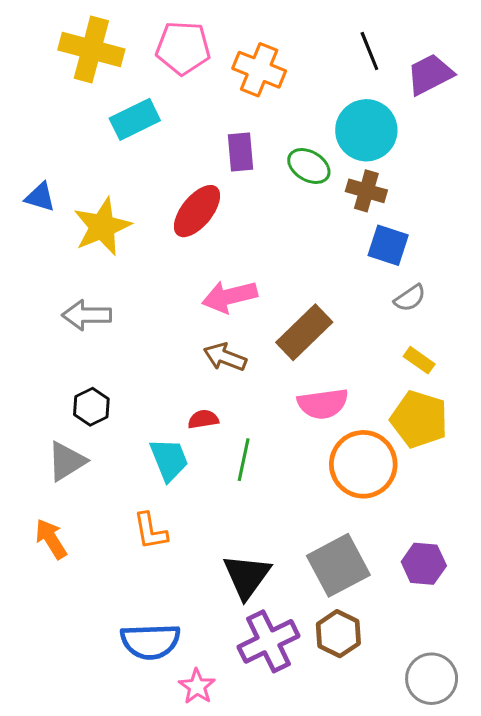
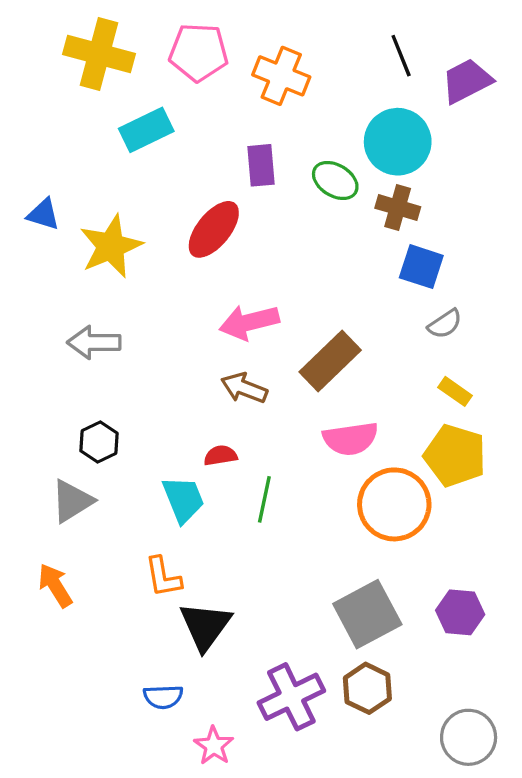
black triangle: (247, 576) -> (205, 626), moved
blue semicircle: (150, 641) -> (163, 697), size x0.6

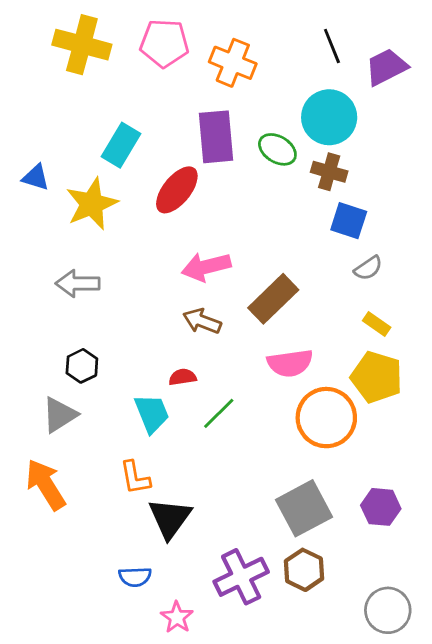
cyan rectangle: (146, 130) -> (121, 145), moved, turned -33
purple rectangle: (261, 165) -> (216, 137), size x1.5
green line: (264, 499) -> (219, 413), turned 33
orange arrow: (55, 585) -> (46, 485), size x1.4

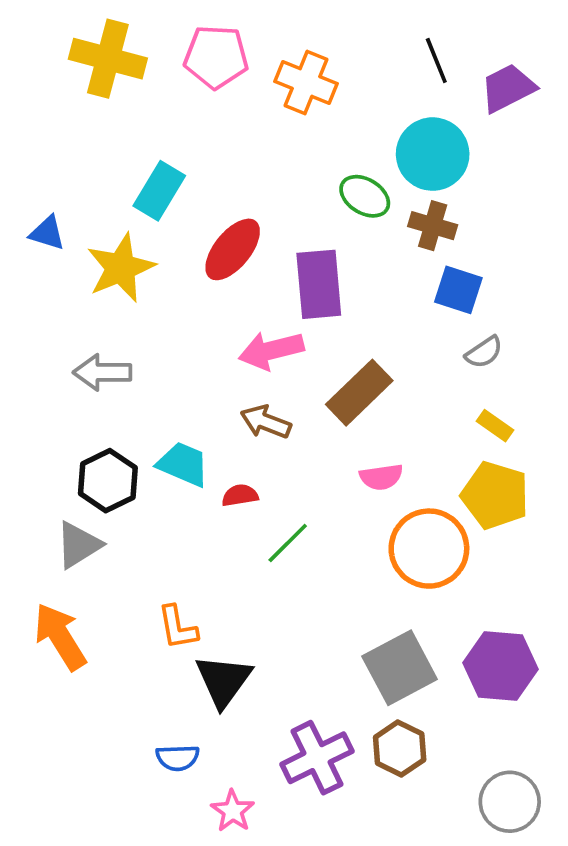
purple rectangle: (216, 137) -> (319, 284), moved
pink semicircle: (290, 363) -> (381, 477), size x0.7
black hexagon: (82, 366) -> (108, 481), size x1.4
cyan trapezoid: (152, 413) -> (183, 464), moved, turned -45
purple hexagon: (381, 507) -> (501, 666), size x1.4

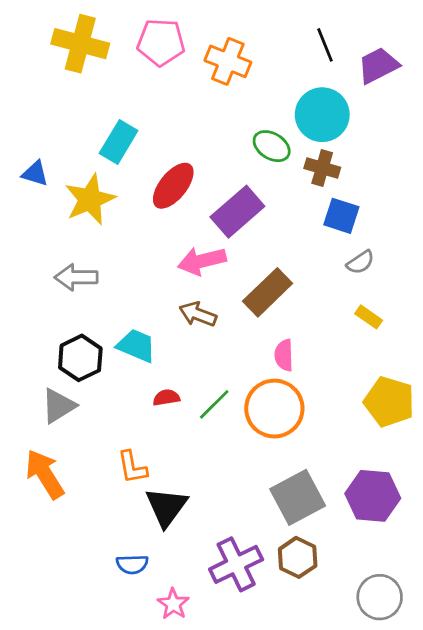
purple rectangle: (319, 284) -> (237, 212), turned 54
pink semicircle: (381, 477) -> (284, 355), turned 96
red semicircle: (240, 495) -> (166, 398), moved
yellow pentagon: (495, 495) -> (389, 402), moved
orange circle: (429, 549) -> (274, 409), moved

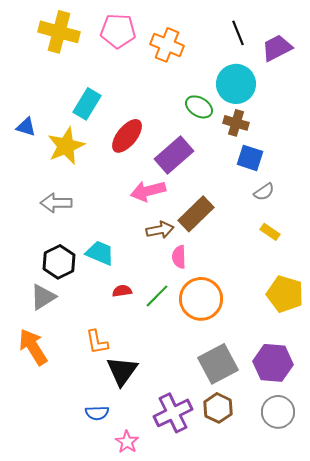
brown arrow: (198, 314) -> (160, 230), moved, turned 148
pink semicircle: (284, 355) -> (179, 257), moved
gray circle: (380, 597) -> (278, 412), moved

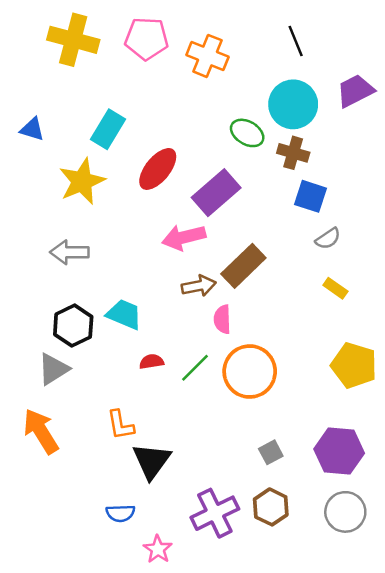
purple trapezoid: (277, 48) -> (355, 91), moved
blue triangle: (26, 127) -> (32, 129), moved
gray square: (218, 364) -> (271, 452), size x0.5

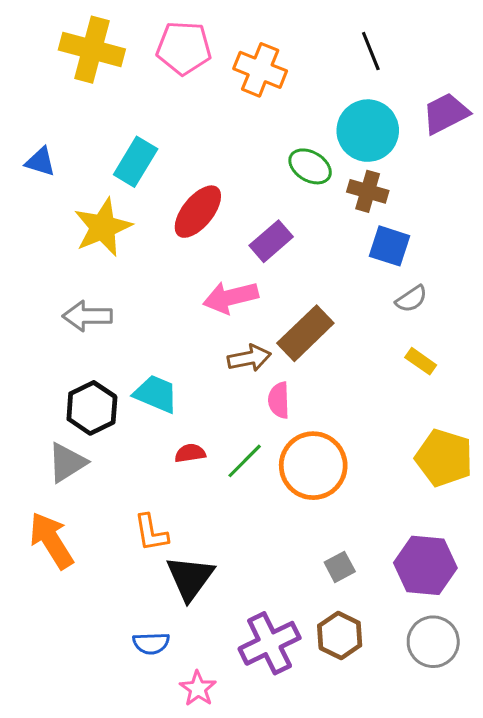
purple rectangle: (216, 193) -> (271, 241), size x0.7

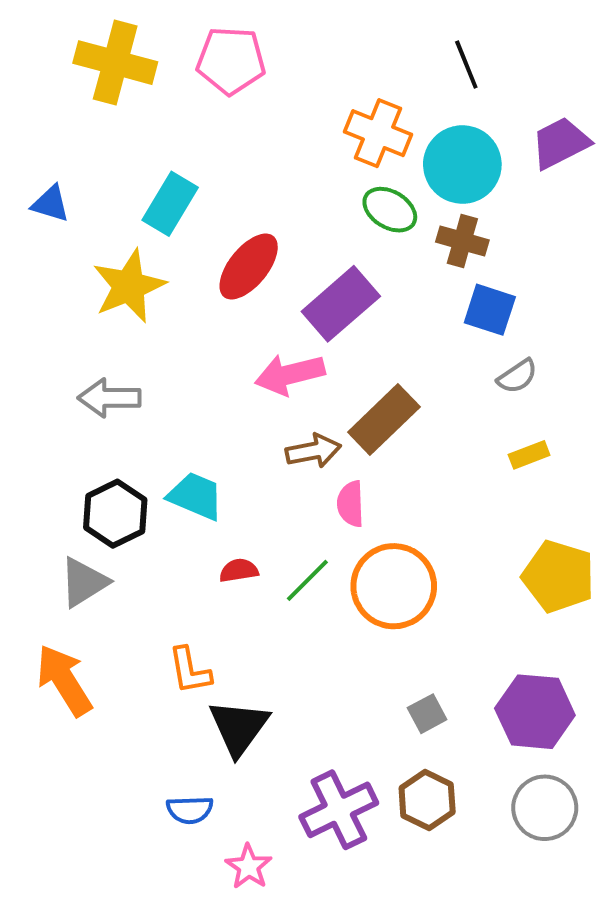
orange cross: (260, 70) -> (378, 133), moved
purple rectangle: (271, 241) -> (341, 304), size x1.4
yellow rectangle: (421, 361) -> (529, 455), turned -56

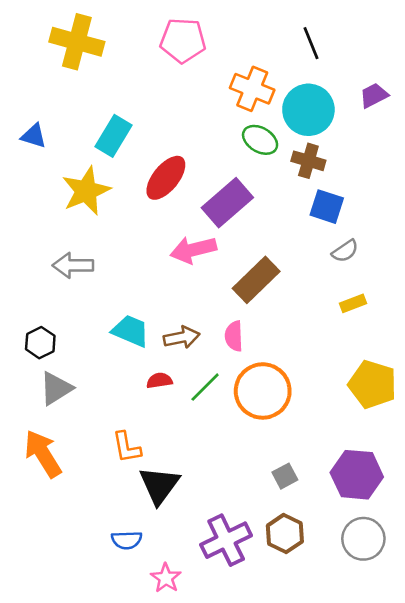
pink pentagon: (231, 61) -> (183, 40), moved
purple trapezoid: (560, 143) -> (374, 95), size x0.7
brown arrow: (313, 451) -> (182, 337), moved
black hexagon: (115, 514) -> (40, 343), moved, size x0.7

